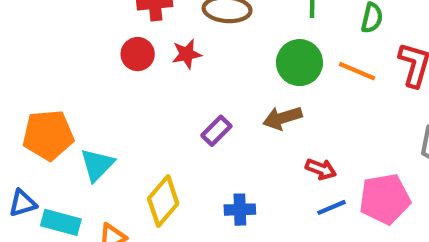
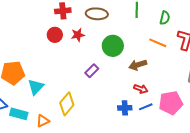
green circle: (299, 63) -> (113, 46), moved
brown arrow: (282, 118) -> (138, 65), moved
blue cross: (240, 210) -> (125, 108), moved

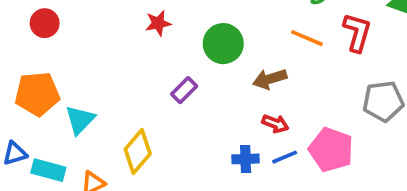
red circle: (55, 35) -> (45, 23), moved
pink pentagon: (171, 103) -> (331, 150), turned 30

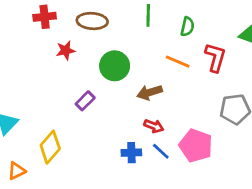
blue line: (285, 157) -> (161, 151), turned 66

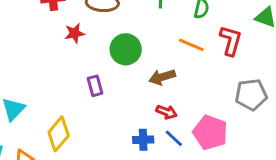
purple rectangle: (85, 101) -> (95, 86), turned -60

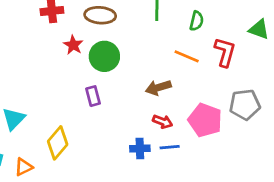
red star: (75, 33) -> (73, 45), turned -30
green circle: (126, 49) -> (104, 56), moved
pink pentagon: (210, 132) -> (205, 120), moved
blue line: (174, 138) -> (170, 147), turned -48

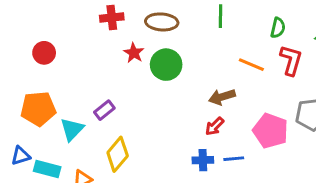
green semicircle: (197, 21) -> (278, 28), moved
purple rectangle: (93, 96) -> (104, 110), moved, turned 66
red arrow: (163, 122) -> (215, 126), moved, turned 114

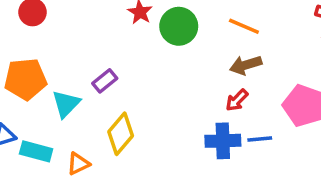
orange line: (251, 65) -> (244, 26), moved
blue cross: (203, 160) -> (223, 141), size x1.4

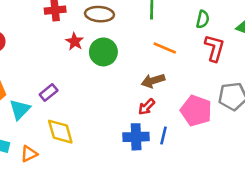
orange line: (244, 26) -> (165, 48), moved
yellow diamond: (121, 134) -> (60, 132), turned -56
blue line: (260, 139) -> (163, 136), turned -72

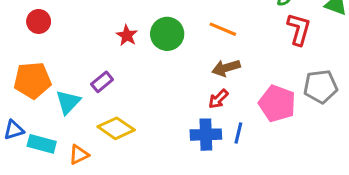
red star: (75, 42) -> (127, 35), moved
orange line: (165, 48) -> (223, 29), moved
yellow diamond: (60, 132) -> (116, 128), turned -40

